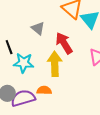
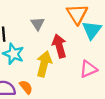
orange semicircle: (44, 90) -> (26, 87), turned 32

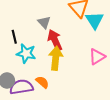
red arrow: (59, 46) -> (55, 40), moved

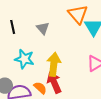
black line: (14, 37) -> (13, 27), moved
red arrow: (55, 40) -> (54, 83), moved

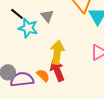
black line: (13, 27) -> (17, 14), turned -40
cyan star: (24, 59) -> (28, 28), moved

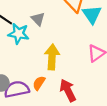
red arrow: (57, 70) -> (68, 90), moved
orange semicircle: (43, 75) -> (39, 83), turned -96

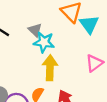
cyan star: (19, 34) -> (44, 42), moved

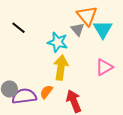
gray triangle: (35, 30) -> (78, 29), moved

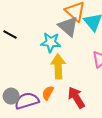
gray triangle: (78, 29) -> (68, 26), size x1.5

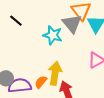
yellow arrow: (58, 67) -> (55, 73), moved

